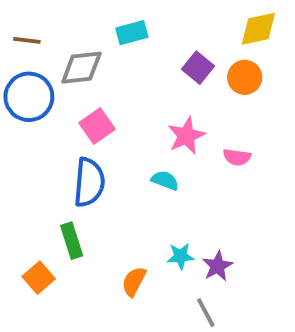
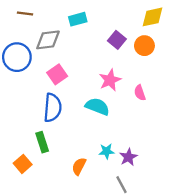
brown line: (27, 40) -> (25, 13), moved
pink semicircle: (237, 157) -> (140, 93), turned 63
cyan semicircle: (165, 180) -> (97, 107), size x1.5

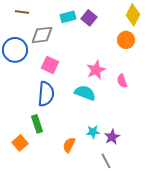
yellow diamond: (152, 17) -> (133, 15), turned -50
purple square: (117, 40) -> (89, 18), moved
pink square: (57, 74) -> (50, 65), turned -30

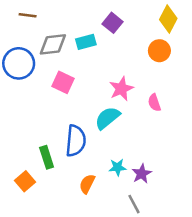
cyan rectangle: (68, 17) -> (86, 42), moved
cyan semicircle: (85, 93) -> (107, 118), turned -60
blue semicircle: (46, 94) -> (76, 141), moved

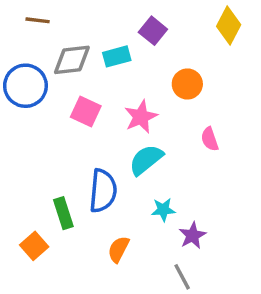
orange circle: (159, 51) -> (187, 84), moved
pink star: (121, 89) -> (141, 117), moved
cyan star: (118, 167) -> (163, 210), moved

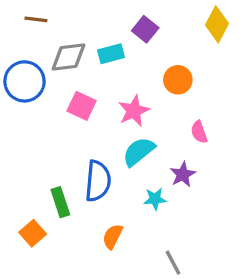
purple star: (192, 236) -> (183, 174), moved

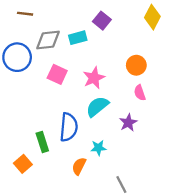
orange circle: (178, 80) -> (136, 65), moved
cyan star: (155, 199) -> (98, 148), moved

